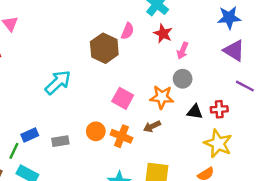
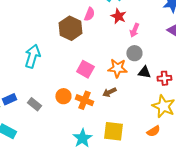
cyan arrow: (58, 82) -> (32, 56), turned -30
black triangle: (195, 112) -> (144, 72), moved
gray rectangle: (60, 141) -> (34, 104), turned 48

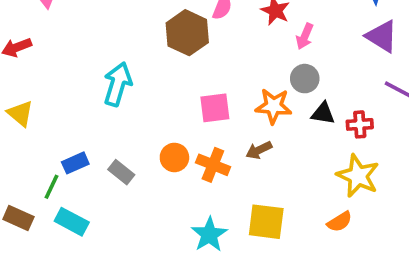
pink square: (85, 69) -> (215, 108), turned -36

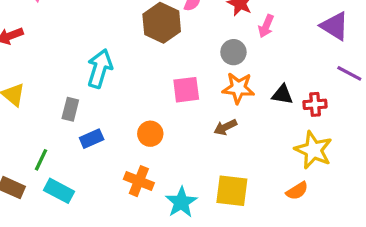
gray circle: (305, 79) -> (233, 52), moved
blue rectangle: (75, 163) -> (92, 139), moved
orange cross: (213, 165) -> (139, 181), moved
gray rectangle: (121, 172) -> (70, 109), moved, turned 65

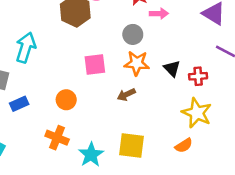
pink arrow: (266, 26) -> (159, 14), turned -114
black triangle: (282, 95) -> (172, 68), turned 36

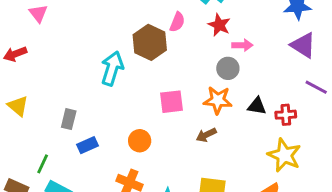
gray circle: (133, 34) -> (228, 68), moved
cyan arrow: (26, 48) -> (112, 68), moved
black triangle: (172, 68) -> (257, 106), turned -36

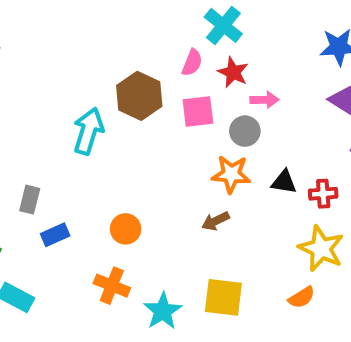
pink semicircle: (177, 22) -> (192, 63), moved
pink square: (171, 102) -> (198, 112), moved

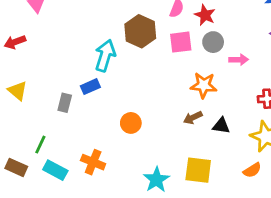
pink arrow: (264, 100) -> (239, 60), moved
gray circle: (245, 131) -> (213, 42), moved
black triangle: (284, 182) -> (221, 126), moved
blue rectangle: (55, 235) -> (90, 87), moved
orange cross: (112, 286) -> (93, 162), moved

